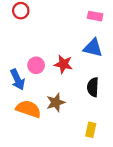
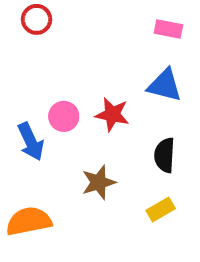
orange semicircle: (28, 109) -> (29, 221), moved, turned -30
yellow rectangle: (91, 130) -> (161, 210), moved, turned 48

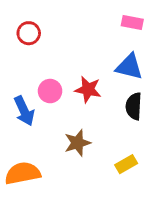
red circle: (37, 19) -> (29, 33), moved
black semicircle: (165, 155) -> (134, 106), moved

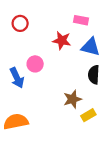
pink rectangle: (132, 23) -> (81, 20), moved
red star: (88, 90) -> (62, 40), moved
brown star: (77, 143) -> (72, 99), moved

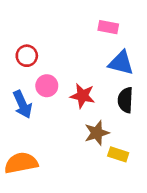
red circle: (20, 23) -> (27, 56), moved
red star: (62, 40) -> (83, 96), moved
yellow rectangle: (88, 115) -> (118, 154), turned 48

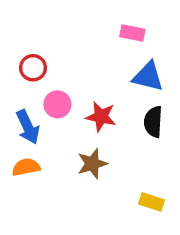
brown star: (97, 133) -> (92, 164), moved
yellow rectangle: (118, 154) -> (152, 202), moved
orange semicircle: (21, 163) -> (26, 167), moved, size x0.7

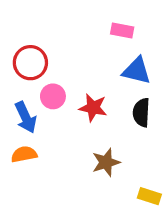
red circle: (33, 68) -> (30, 63), size x1.4
brown star: (92, 164) -> (106, 162), moved
yellow rectangle: (152, 202) -> (149, 196), moved

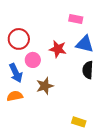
red star: (93, 108) -> (58, 49), moved
brown star: (106, 162) -> (45, 86), moved
yellow rectangle: (149, 196) -> (79, 122), moved

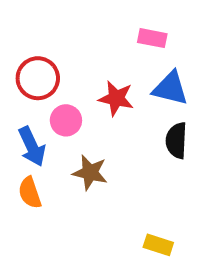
brown star: (45, 86) -> (90, 173), turned 30
orange semicircle: (15, 96) -> (30, 193), turned -98

